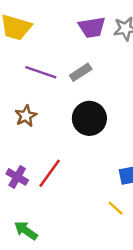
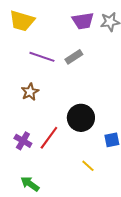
black circle: (89, 118) -> (81, 118), moved
yellow line: (116, 208) -> (88, 166), moved

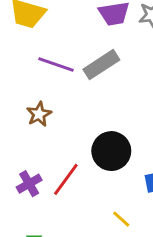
gray rectangle: (74, 57) -> (101, 65), size x1.4
purple cross: (23, 141) -> (29, 184), turned 30

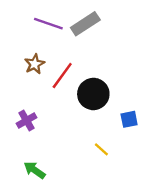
red line: (66, 179) -> (62, 76), moved

